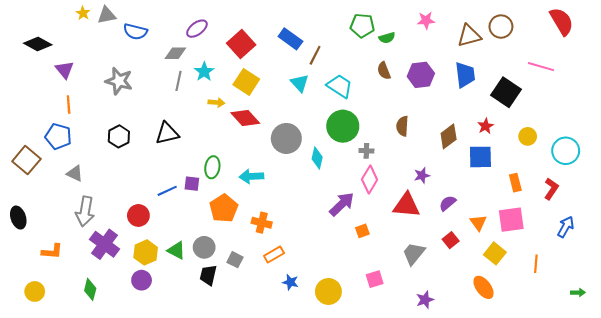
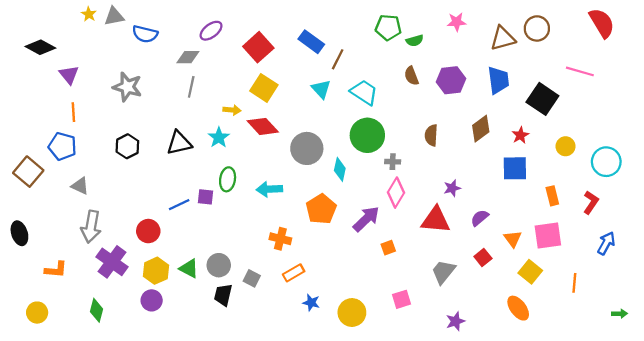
cyan star: (204, 72) -> (219, 137), moved
brown diamond: (449, 136) -> (481, 129), moved
orange pentagon: (224, 208) -> (321, 209), moved

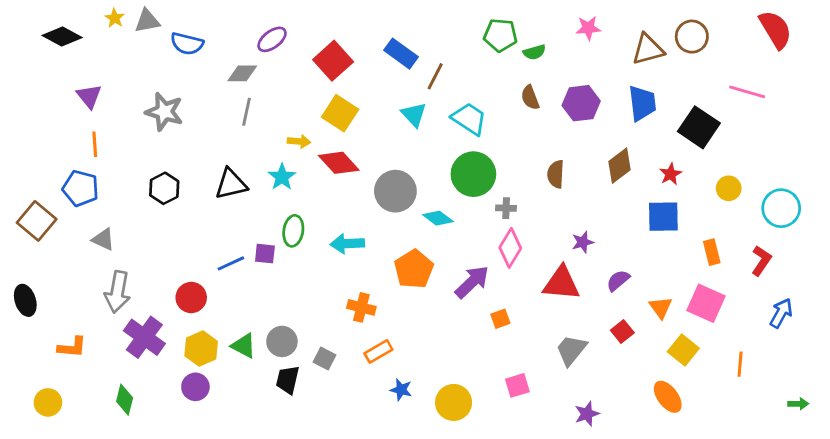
black diamond: (40, 47) -> (62, 37), moved
cyan diamond: (340, 169) -> (438, 218), turned -65
pink square: (548, 235) -> (706, 303), turned 32

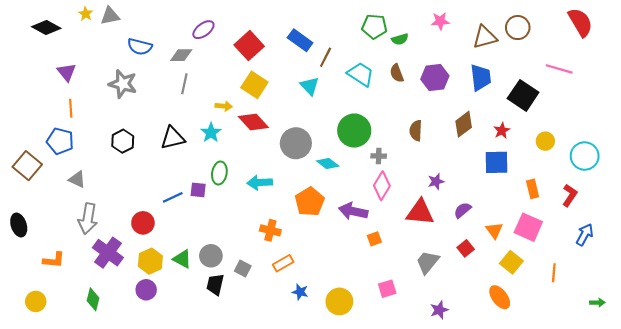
blue semicircle: (187, 44) -> (140, 47), moved
cyan trapezoid: (469, 119) -> (361, 74), moved
purple arrow: (472, 282) -> (353, 211), turned -124

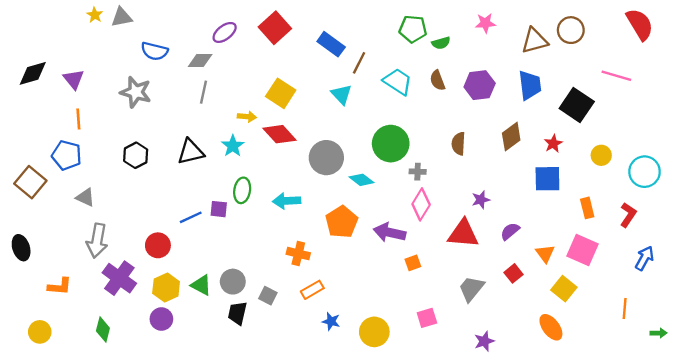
black diamond: (46, 28) -> (33, 73), moved, turned -44
red square: (249, 46) -> (275, 28), moved
orange line: (554, 273) -> (625, 308), moved

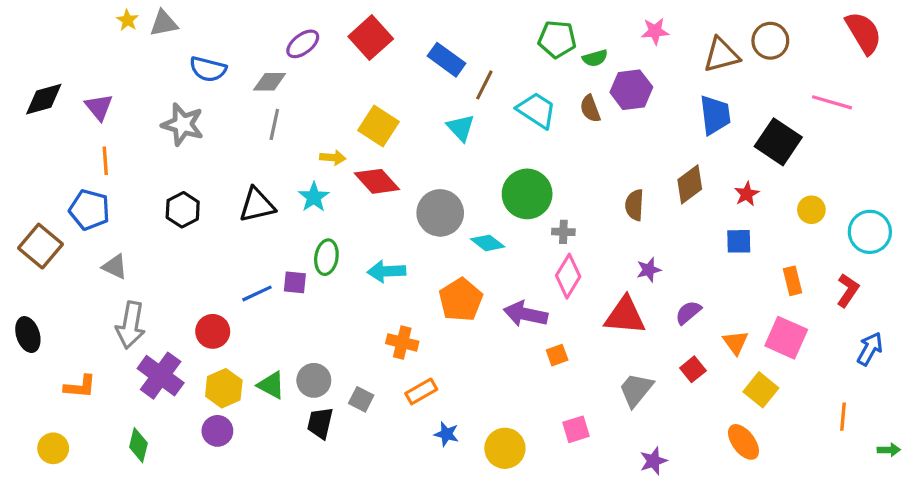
purple hexagon: (480, 85) -> (631, 90), moved
brown semicircle: (459, 144) -> (634, 205), moved
blue square: (547, 179) -> (739, 241), size x0.7

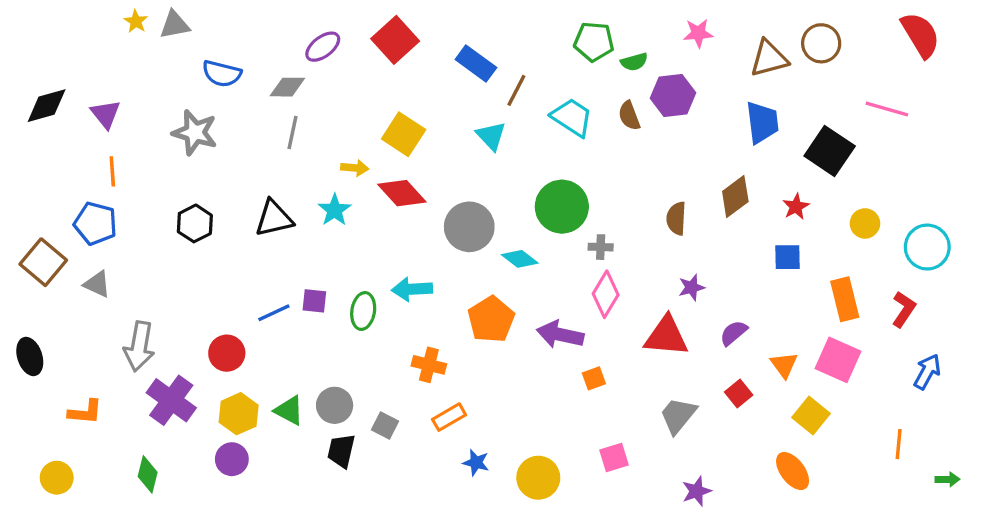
green ellipse: (326, 257) -> (363, 311), moved
gray triangle: (115, 267) -> (97, 284), moved
orange rectangle: (792, 281) -> (845, 299), size x1.4

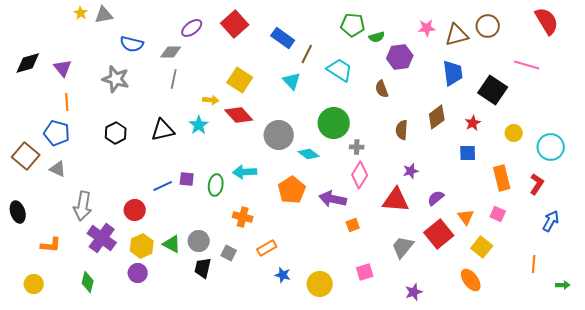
pink star: (698, 33) -> (427, 28), moved
brown semicircle: (629, 116) -> (382, 89), moved
pink square: (838, 360) -> (498, 214), size x0.6
orange cross: (429, 365) -> (243, 217), moved
red square: (739, 394) -> (439, 234), size x1.8

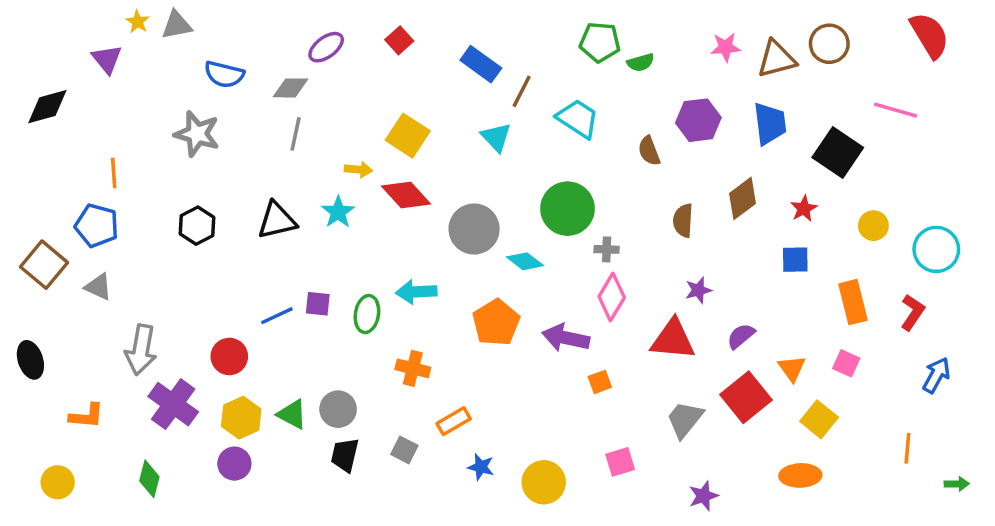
red square: (235, 24) -> (399, 40), size x0.6
purple hexagon: (400, 57) -> (698, 120), moved
purple triangle: (63, 68) -> (107, 59), moved
gray square: (229, 253) -> (404, 450), moved
orange ellipse: (471, 280) -> (800, 475), turned -55

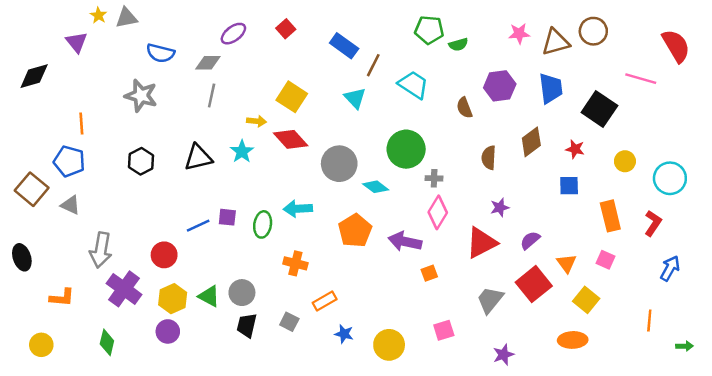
red semicircle: (930, 35) -> (676, 46), moved
red star: (804, 209) -> (575, 149), turned -30
red triangle: (673, 339) -> (481, 243), turned -32

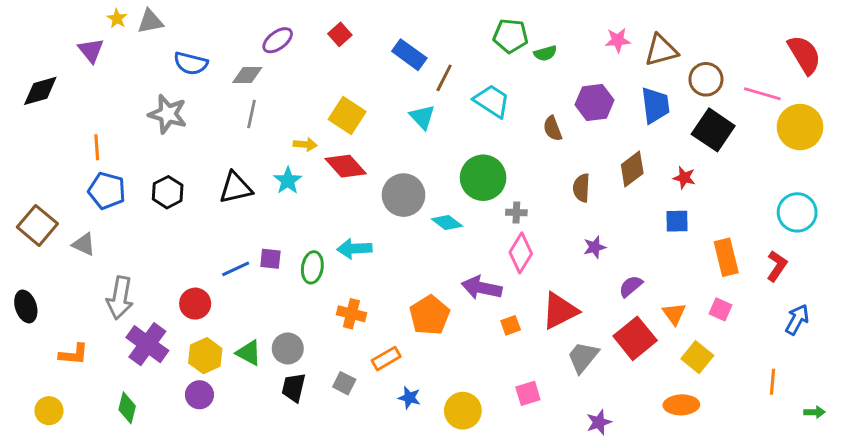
brown circle: (593, 31) -> (706, 79), moved
blue pentagon: (69, 161) -> (107, 191), moved
yellow circle: (625, 161) -> (800, 127), moved, size x1.8
orange pentagon: (355, 231) -> (430, 315), moved
red triangle: (481, 243) -> (560, 311), moved

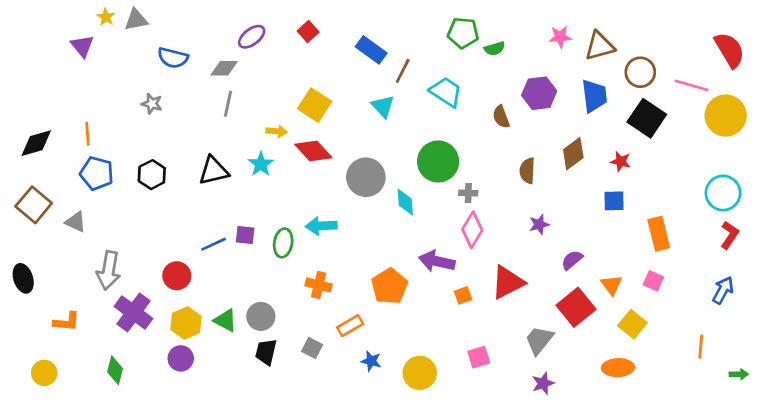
black diamond: (40, 91) -> (36, 143), moved
gray star: (168, 114) -> (152, 104), size x0.6
cyan diamond: (447, 223) -> (405, 202), turned 48
red L-shape: (777, 266) -> (730, 235), moved
gray trapezoid: (583, 357) -> (539, 340), moved

